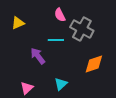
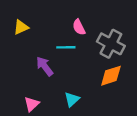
pink semicircle: (60, 15) -> (79, 27), moved
gray cross: (82, 29) -> (111, 44), moved

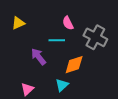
orange diamond: (111, 76) -> (74, 65), moved

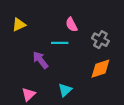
gray cross: (95, 37) -> (100, 40), size x0.7
orange diamond: (74, 65) -> (100, 69), moved

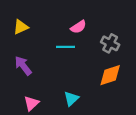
pink semicircle: (71, 25) -> (78, 27), turned -96
purple arrow: (40, 60) -> (23, 66), moved

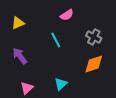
pink semicircle: (78, 27) -> (67, 15), moved
cyan line: (65, 47) -> (56, 40), turned 63

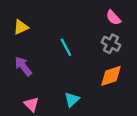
pink semicircle: (67, 15) -> (113, 18), moved, turned 80
pink triangle: (27, 88) -> (32, 104), turned -32

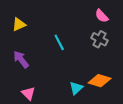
orange diamond: (111, 76) -> (100, 81), moved, turned 35
cyan triangle: (72, 100) -> (76, 88), moved

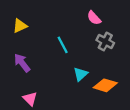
pink semicircle: (102, 16) -> (94, 18), moved
cyan triangle: (76, 88) -> (81, 74), moved

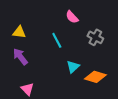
pink semicircle: (94, 18) -> (72, 17), moved
yellow triangle: (20, 26) -> (19, 32), moved, turned 32

